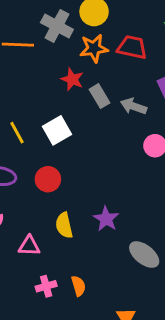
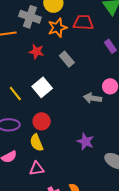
red star: (72, 79) -> (36, 52), moved
gray arrow: (134, 106) -> (93, 98), moved
yellow semicircle: (64, 225) -> (36, 143), moved

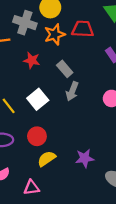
gray arrow: (93, 98) -> (72, 91), moved, turned -78
purple star: (85, 141) -> (85, 158), turned -30
yellow semicircle: (36, 143) -> (47, 159), moved, turned 78

